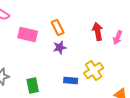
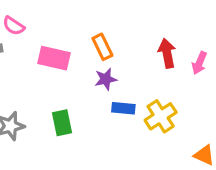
blue rectangle: (71, 80) -> (123, 108), moved
green rectangle: (33, 85) -> (62, 123), moved

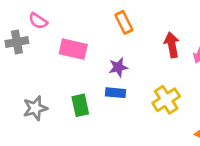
orange rectangle: (102, 47) -> (124, 22), moved
blue rectangle: (123, 108) -> (115, 93), moved

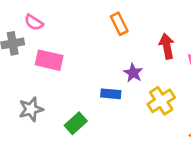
pink rectangle: (73, 49) -> (49, 60), moved
purple star: (118, 67) -> (133, 73), moved, turned -30
green rectangle: (80, 105) -> (76, 123), moved, turned 60

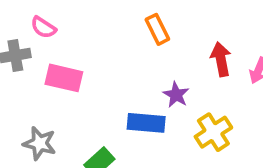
blue rectangle: (111, 94) -> (146, 123), size x1.4
gray star: (31, 109) -> (40, 143), turned 30

